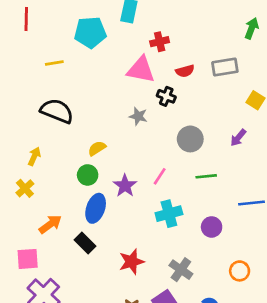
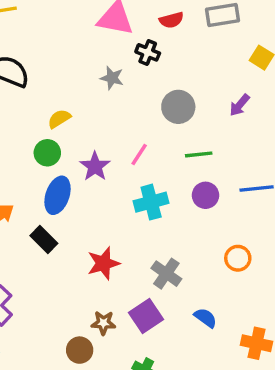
purple circle: (212, 227) -> (205, 195), moved
orange circle: (240, 271) -> (238, 258), moved

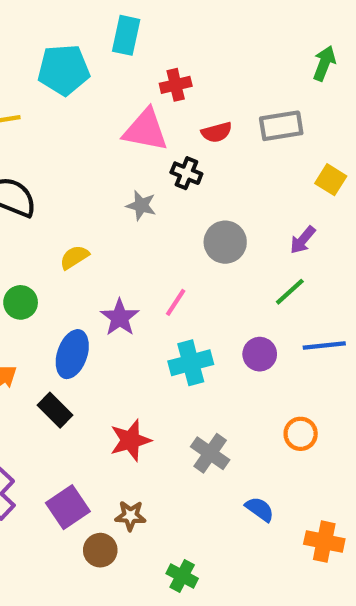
green circle: (47, 153) -> (21, 302), moved
green line: (199, 154) -> (290, 292), moved, turned -36
purple square: (146, 316) -> (68, 507), moved

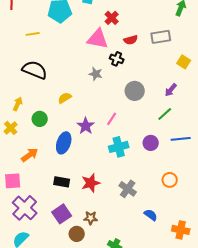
red cross: (176, 85) -> (112, 18), turned -32
black rectangle: (55, 410) -> (62, 182), moved, turned -35

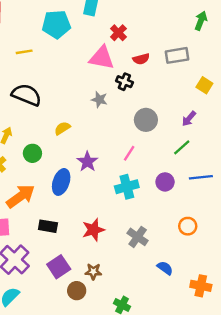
pink line: (112, 119) -> (129, 153), moved
orange arrow: (30, 155) -> (21, 196), size x1.4
black rectangle: (62, 182) -> (48, 226), moved

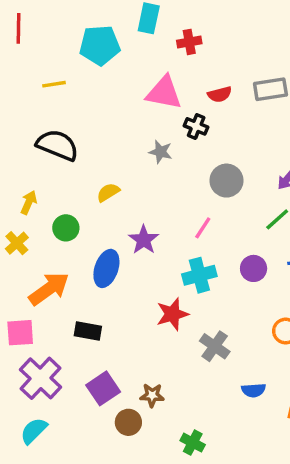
red cross: (118, 33) -> (189, 42), moved, turned 35
red star: (93, 230) -> (172, 314), moved
blue semicircle: (165, 268) -> (254, 390), turned 140

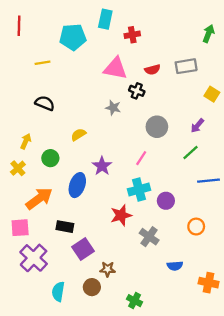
black semicircle: (57, 145) -> (45, 103), size x0.7
purple circle: (254, 268) -> (166, 201), moved
purple square: (103, 388) -> (83, 249), moved
cyan semicircle: (34, 431) -> (58, 292), moved, turned -36

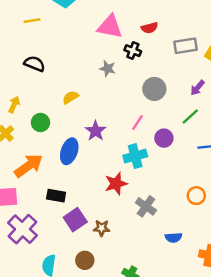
gray rectangle: (186, 66) -> (185, 46), moved
purple circle: (166, 201) -> (164, 138), moved
brown star: (108, 269) -> (102, 228), moved

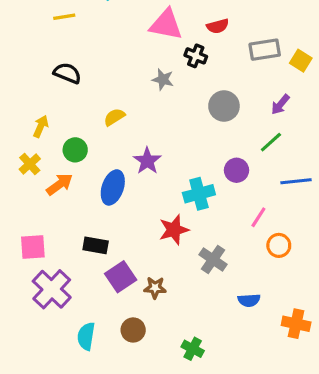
pink line: (138, 122) -> (258, 217), moved
orange arrow: (28, 166) -> (60, 184), moved, size x0.7

